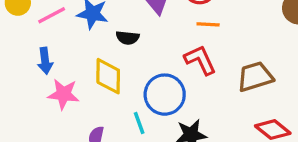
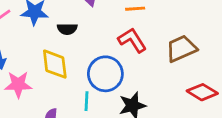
cyan line: (139, 123) -> (87, 101), turned 30

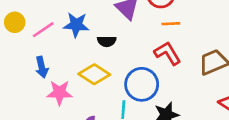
yellow diamond: (55, 64) -> (94, 74), turned -52

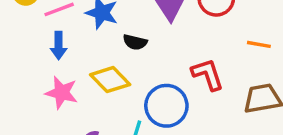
orange line: (171, 24) -> (259, 44), moved
blue arrow: (42, 67) -> (59, 46), moved

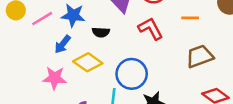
blue arrow: (59, 46) -> (63, 44), moved, turned 48
red L-shape: (208, 74) -> (151, 29), moved

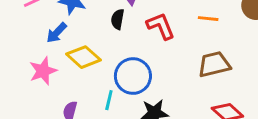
black semicircle: (101, 32) -> (118, 19), moved, turned 91
pink star: (55, 78) -> (43, 71), turned -30

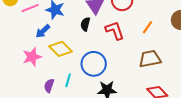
orange line: (208, 19) -> (148, 27), turned -64
cyan line: (109, 100) -> (68, 80), moved

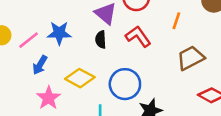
blue arrow: (43, 31) -> (40, 65), moved

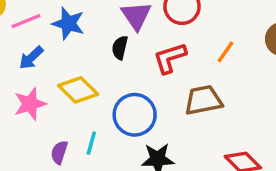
red L-shape: (138, 37) -> (170, 58), turned -88
brown trapezoid: (191, 58) -> (203, 100), moved

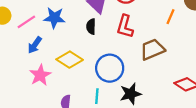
orange line: (225, 52) -> (170, 17), moved
red L-shape: (170, 58) -> (125, 26), turned -45
cyan line: (91, 143) -> (97, 96), moved

